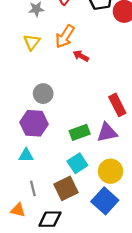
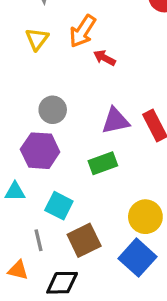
purple triangle: (107, 132) -> (116, 121), moved
cyan triangle: (26, 155) -> (15, 192), moved
cyan square: (77, 163) -> (59, 206), moved, turned -30

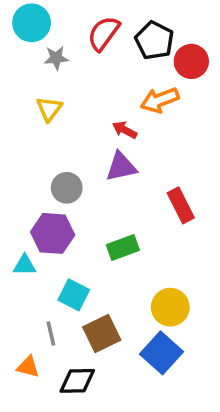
orange arrow: (83, 31) -> (160, 100), moved, turned 36
purple triangle: (116, 121) -> (121, 167), moved
cyan triangle: (15, 192) -> (25, 265), moved

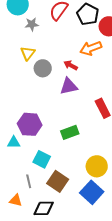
gray circle: (67, 188) -> (43, 68), moved
brown square: (102, 334) -> (58, 181), turned -30

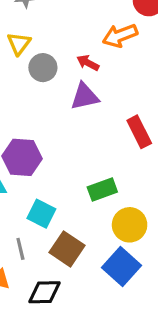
green rectangle: (70, 132) -> (102, 190), moved

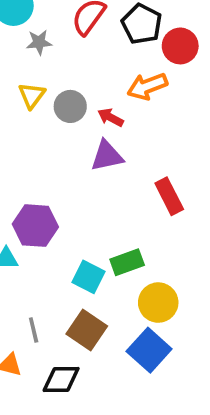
gray circle: (43, 68) -> (70, 106), moved
cyan square: (41, 214) -> (89, 277), moved

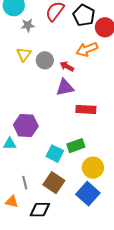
red rectangle: (169, 196) -> (86, 109), moved, turned -60

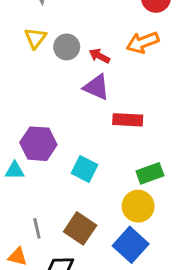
orange arrow: (87, 49) -> (143, 42), moved
purple triangle: (65, 87) -> (96, 87), turned 36
green rectangle: (76, 146) -> (150, 173), moved
cyan square: (55, 154) -> (85, 169), moved

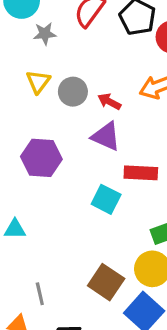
purple hexagon: (38, 144) -> (41, 158), moved
cyan square: (85, 169) -> (106, 199), moved
brown square: (80, 228) -> (106, 282), moved

